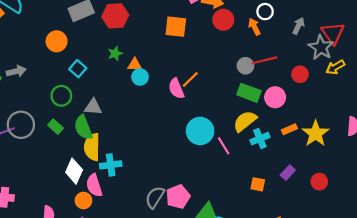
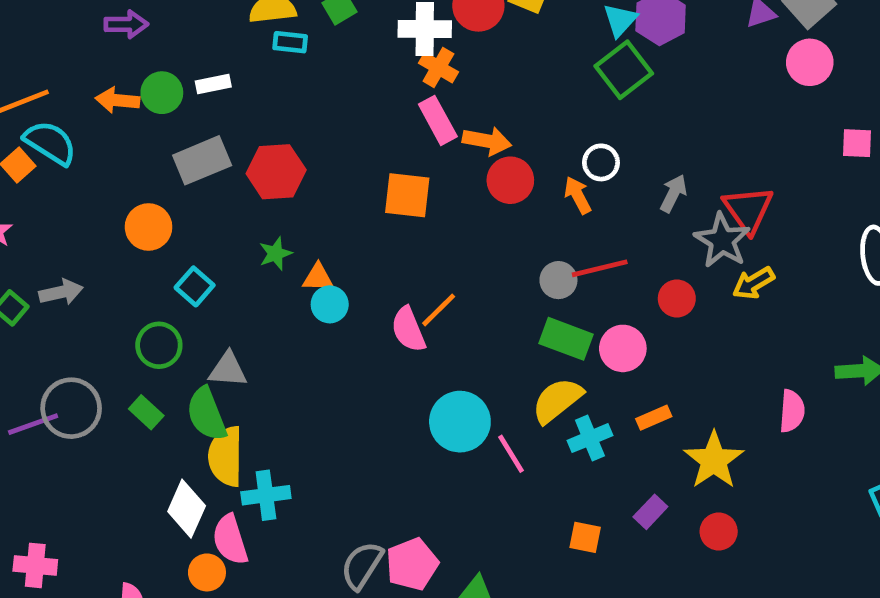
yellow star: (316, 134) -> (714, 460), moved

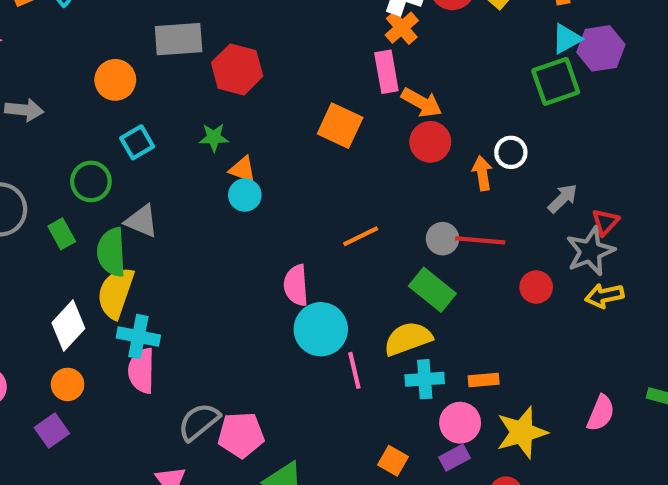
red triangle: (748, 210) -> (605, 222), moved, size x0.6
orange line: (439, 310) -> (361, 236), moved
pink semicircle: (408, 329) -> (296, 285), moved
pink circle: (623, 348) -> (460, 423), moved
pink semicircle: (230, 540) -> (141, 371), moved

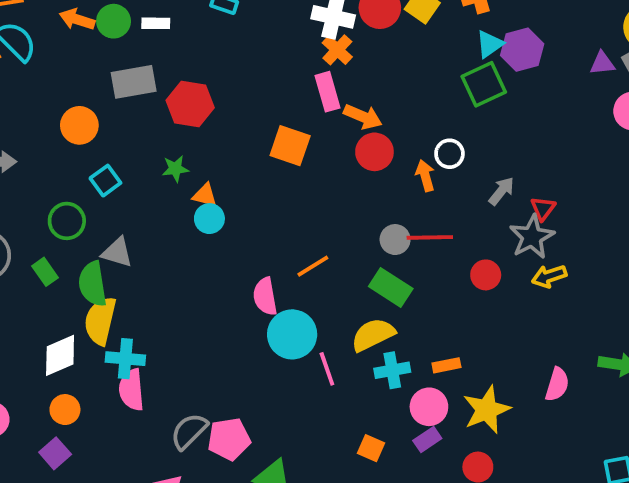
orange line: (361, 236) -> (313, 266), moved
white diamond: (68, 326) -> (60, 355), turned 30

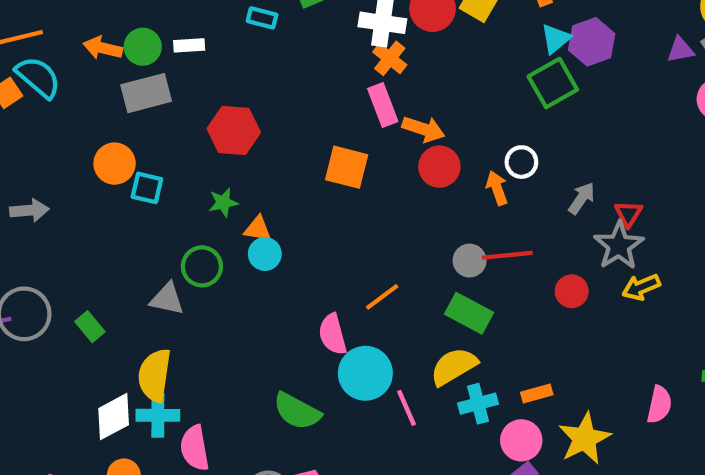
gray rectangle: (134, 82) -> (146, 93), moved
cyan square: (105, 181) -> (147, 188), moved, turned -36
green circle: (67, 221) -> (202, 266), moved
green semicircle: (93, 284) -> (297, 411), moved, turned -48
cyan cross: (125, 359) -> (158, 415), moved

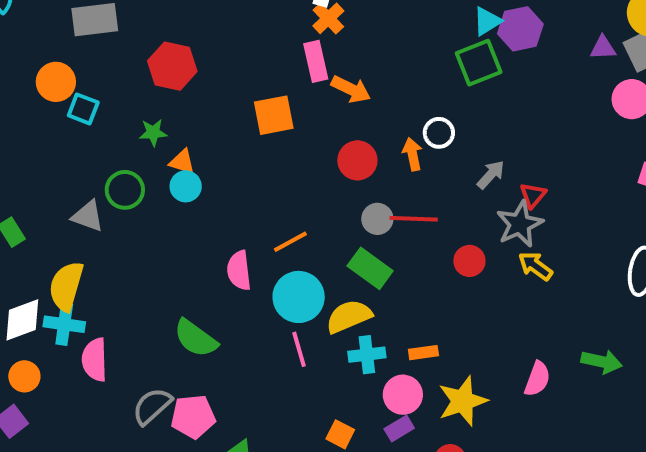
orange square: (347, 167) -> (274, 115), turned -33
red circle: (439, 167) -> (357, 160), moved
yellow arrow: (641, 287) -> (535, 266), turned 51
cyan circle: (365, 373) -> (299, 297), moved

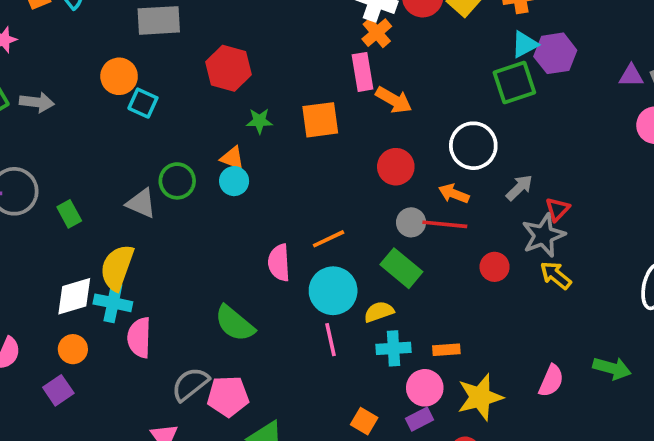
green star: (153, 133) -> (259, 121), moved
white circle: (439, 133) -> (473, 146), size x1.6
orange arrow: (412, 154) -> (454, 194), moved, turned -60
yellow semicircle: (349, 316) -> (379, 312), size x0.7

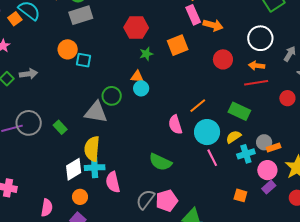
red hexagon: (228, 68) -> (136, 28), moved
gray triangle: (141, 203) -> (96, 112), size x1.4
gray circle: (411, 222) -> (264, 142), moved

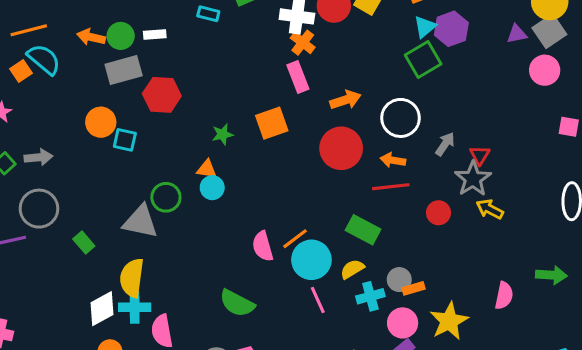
orange arrow: (213, 25) -> (345, 100), moved, turned -36
red hexagon: (136, 28) -> (162, 95), moved
red circle: (223, 59) -> (341, 148), size x1.4
orange line: (198, 106) -> (295, 239), moved
gray circle: (29, 123) -> (39, 209), moved

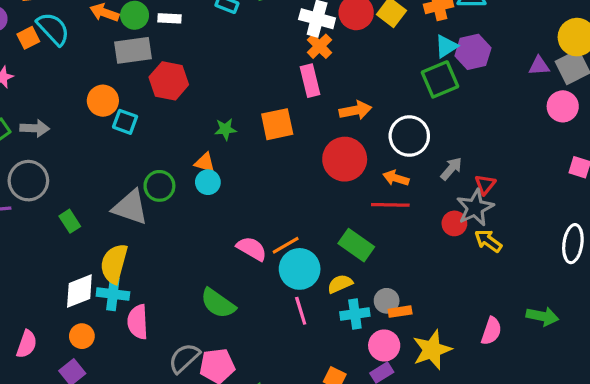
red circle: (439, 213) -> (454, 223), moved
pink semicircle: (263, 246) -> (252, 249), turned 128

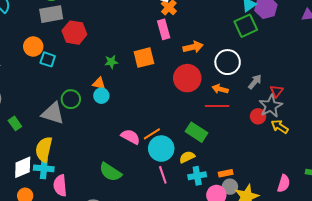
gray circle: (387, 301) -> (230, 187), moved

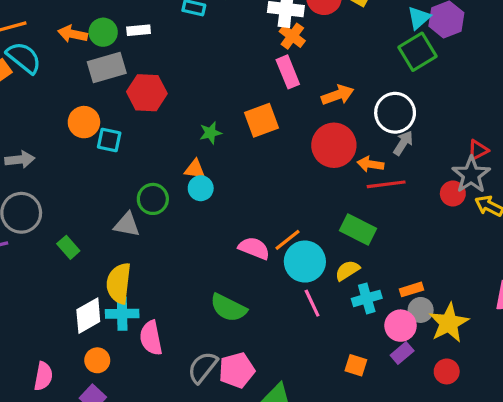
gray arrow: (255, 82) -> (403, 143), moved
orange arrow: (220, 89) -> (370, 164), moved
red triangle: (277, 91) -> (478, 150), turned 32
gray triangle: (53, 113) -> (127, 225), size x0.7

